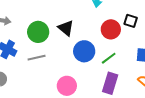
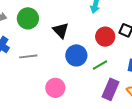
green circle: (38, 32) -> (28, 18), moved
purple rectangle: (110, 83) -> (111, 89), moved

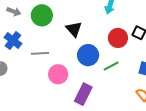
pink circle: (55, 88) -> (58, 74), moved
purple rectangle: (111, 89) -> (83, 94), moved

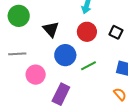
red circle: (118, 38) -> (87, 32), moved

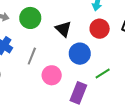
gray line: (17, 54) -> (32, 56), turned -60
green line: (88, 66) -> (103, 74), moved

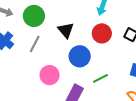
gray line: (32, 56) -> (35, 44), moved

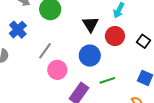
black triangle: (66, 30) -> (90, 24), moved
gray line: (35, 44) -> (45, 51), moved

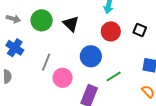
black triangle: (90, 24) -> (71, 24), moved

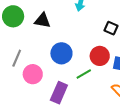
black triangle: (71, 24) -> (42, 20), turned -36
red circle: (111, 31) -> (100, 56), moved

